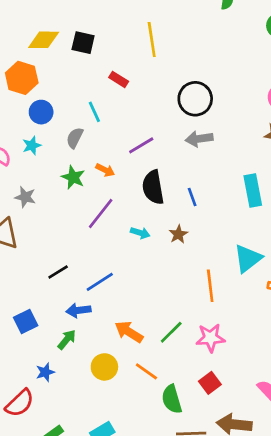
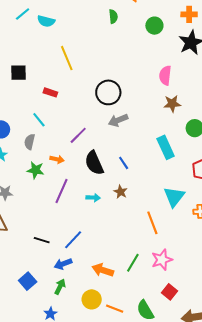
black line: (58, 272) -> (42, 240), turned 63
orange line: (146, 371) -> (115, 309), moved

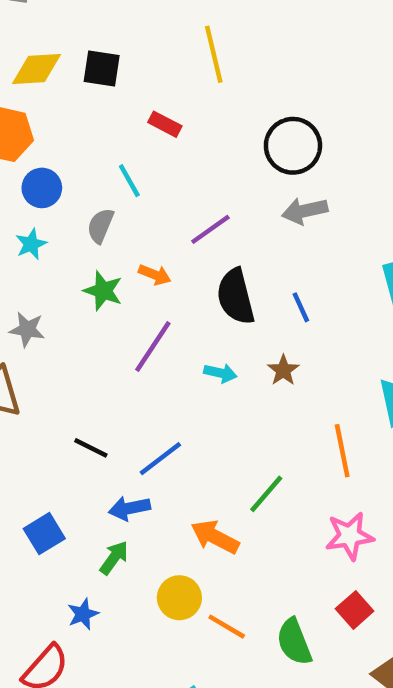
green line: (133, 263) -> (266, 494), moved

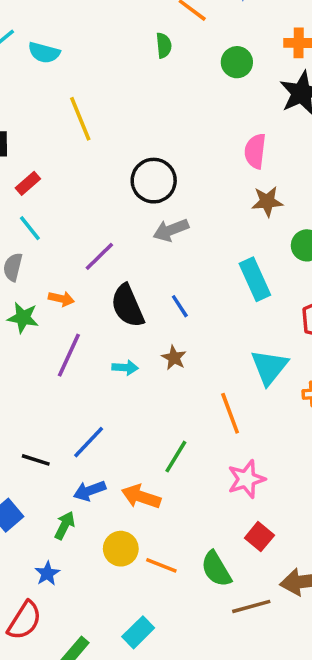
red rectangle: (165, 124) -> (28, 183), moved, turned -60
black line: (91, 448) -> (36, 460), moved
blue arrow: (129, 508) -> (90, 491), moved

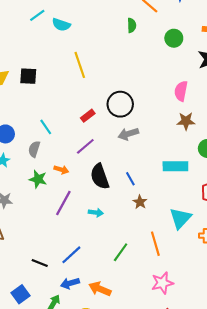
red rectangle: (28, 183) -> (88, 116), moved
cyan rectangle: (255, 279) -> (175, 166), turned -70
brown star: (174, 358) -> (140, 202), moved
green line: (176, 457) -> (121, 252), moved

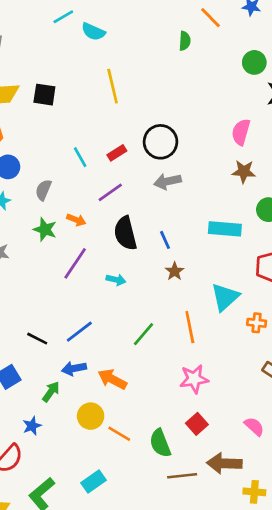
green circle: (174, 38) -> (254, 62), moved
cyan line: (46, 127) -> (80, 157), moved

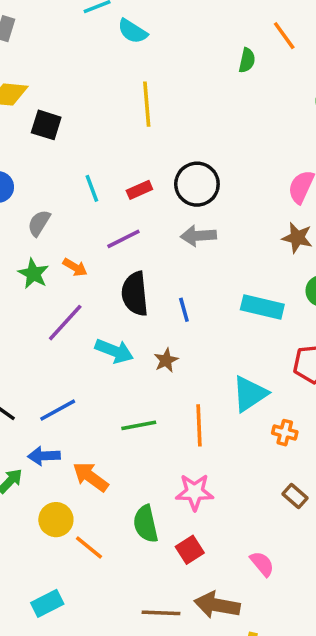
black square: (44, 95) -> (46, 125), moved
brown star: (175, 271) -> (166, 360), moved
cyan arrow: (116, 280) -> (114, 351), size x1.5
green line: (143, 334) -> (139, 425), turned 30
green semicircle: (160, 443) -> (146, 524), moved

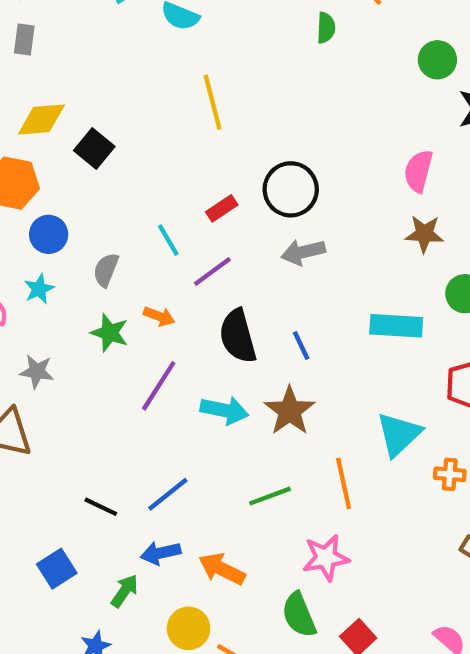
black square: (46, 125) -> (94, 149), turned 32
cyan line: (92, 188) -> (168, 240), moved
brown star: (166, 360) -> (290, 411), size x1.6
pink star: (195, 492) -> (326, 558), moved

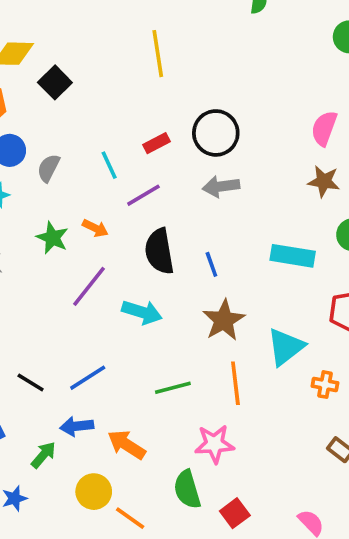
gray semicircle: (106, 270) -> (49, 168), moved
brown star: (290, 411) -> (224, 320), moved

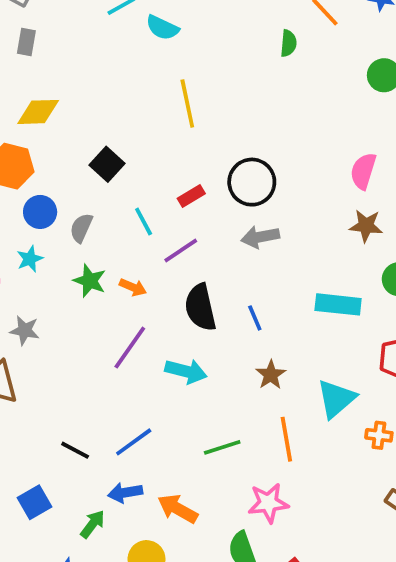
black square: (55, 82) -> (107, 164), moved
green star: (52, 238) -> (90, 281), moved
brown star: (224, 320) -> (271, 375), size x0.7

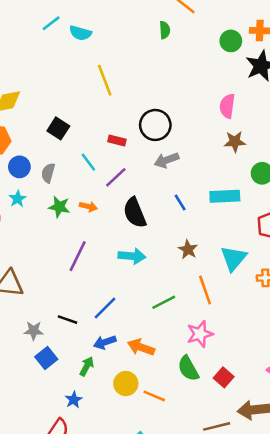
red rectangle: (191, 196) -> (117, 140), turned 54
blue line: (255, 318) -> (180, 202), moved
gray star: (25, 330) -> (34, 331), moved
purple line: (130, 348) -> (78, 256), moved

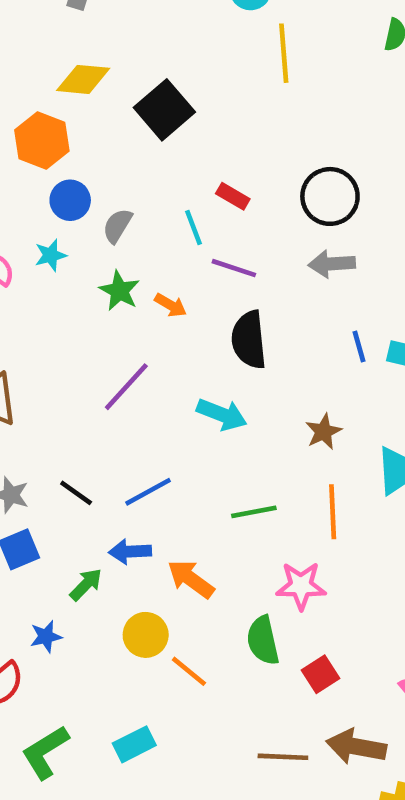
yellow line: (105, 80) -> (284, 53), moved
black square: (58, 128) -> (164, 110), moved, size x1.4
red rectangle: (117, 140) -> (233, 196), moved
purple line: (116, 177) -> (234, 268), turned 45
blue line: (180, 202) -> (359, 347), moved

